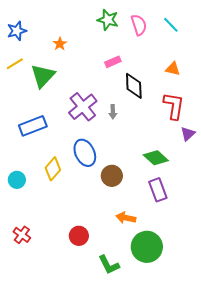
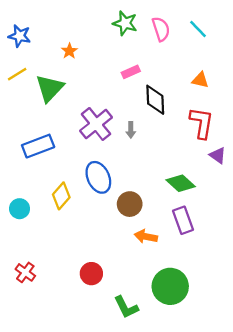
blue star: (17, 31) -> (20, 36), turned 30
purple triangle: (188, 134) -> (218, 155), turned -42
orange arrow: (126, 218) -> (146, 236), moved

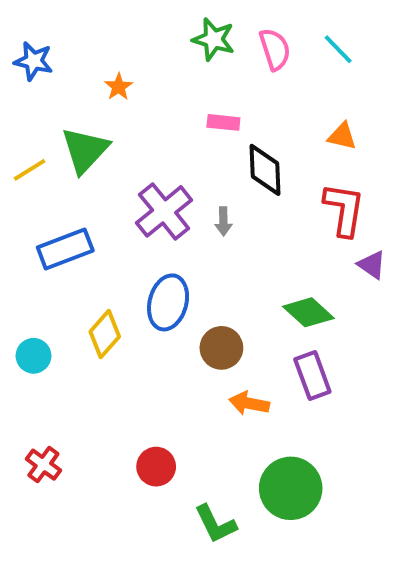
pink rectangle: (131, 72) -> (223, 122), turned 30
yellow line: (17, 74) -> (30, 170), moved
blue ellipse: (98, 177) -> (168, 302), turned 40

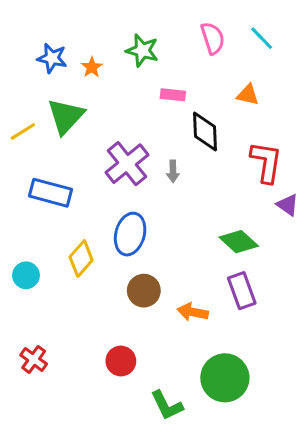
green star: (214, 39) -> (142, 50), moved
blue star: (34, 61) -> (52, 58), moved
orange triangle: (342, 136) -> (248, 95), moved
blue rectangle: (65, 249) -> (50, 193), turned 36
brown circle: (221, 348) -> (144, 291), moved

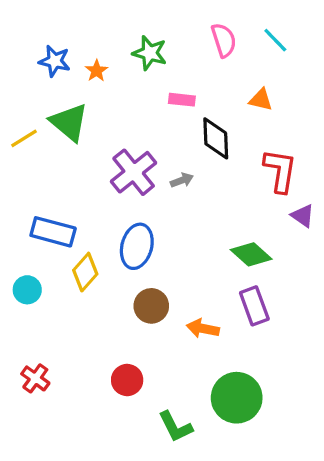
green triangle: (66, 116) -> (69, 122), turned -33
gray arrow: (173, 171) -> (182, 180), turned -110
blue rectangle: (50, 193) -> (53, 232), moved

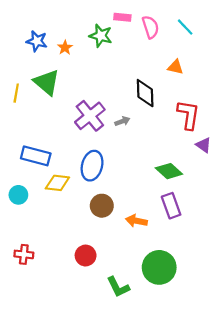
pink rectangle: (182, 100) -> (122, 17), moved
yellow line: (24, 138) -> (16, 93), turned -48
yellow diamond: (85, 272) -> (57, 183), turned 55
red cross: (35, 378) -> (24, 254), turned -30

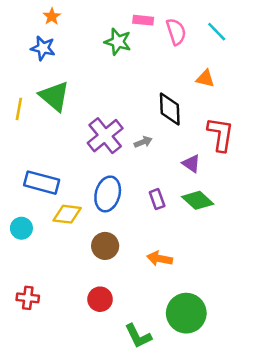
orange star: (65, 48) -> (52, 16), moved
purple triangle: (204, 145) -> (191, 164), moved
brown circle: (102, 206) -> (105, 246), moved
purple rectangle: (171, 206) -> (157, 199), moved, size x0.7

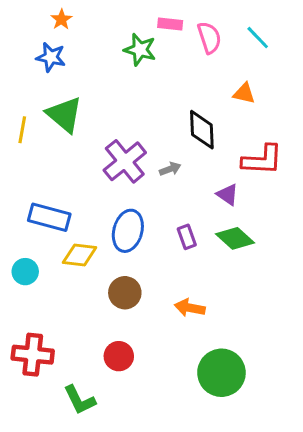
red L-shape: (221, 134) -> (262, 160), turned 84
red cross: (28, 298) -> (33, 355), size x1.5
green L-shape: (138, 336) -> (80, 400), moved

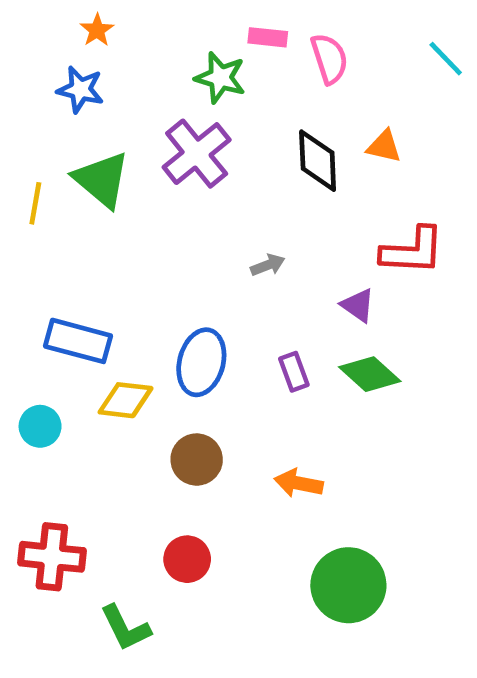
cyan line: (258, 38) -> (446, 59), moved
black diamond: (202, 130) -> (318, 161), moved
purple cross: (125, 161) -> (197, 154), moved

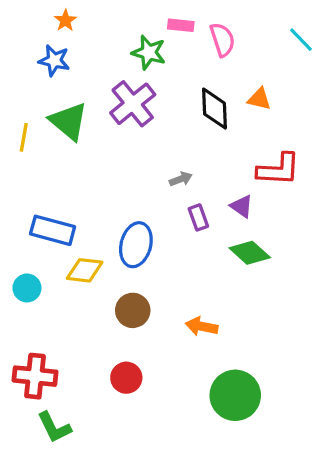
purple rectangle: (294, 372) -> (198, 217), moved
green L-shape: (125, 628) -> (54, 427), moved

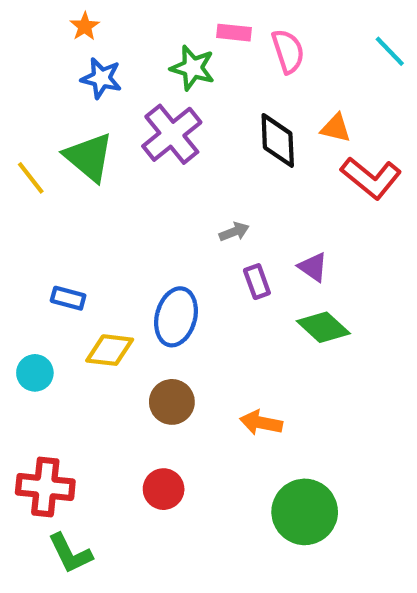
blue star: (54, 60) -> (101, 78), moved
yellow line: (24, 137) -> (31, 178), turned -48
red L-shape: (278, 169) -> (371, 178), moved, turned 36
blue rectangle: (53, 230) -> (68, 298), size x0.6

